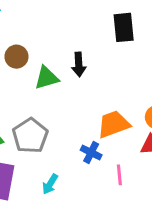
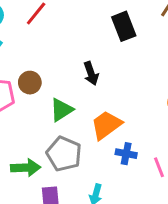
green triangle: (47, 78) -> (61, 110), moved
orange trapezoid: (114, 124) -> (106, 125), moved

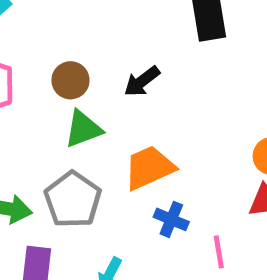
black arrow: (91, 73) -> (142, 81), turned 60
brown circle: (30, 83) -> (70, 80), moved

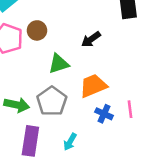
brown circle: (70, 80) -> (37, 30), moved
pink line: (219, 252) -> (130, 109), moved

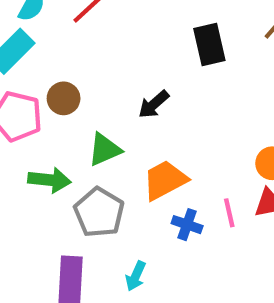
green arrow: (17, 105) -> (49, 180), moved

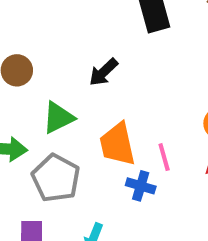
orange trapezoid: (165, 180) -> (117, 144), turned -72
pink line: (229, 213) -> (164, 157), moved

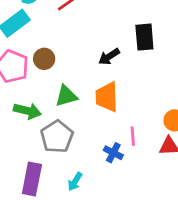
black arrow: (103, 72) -> (109, 57), moved
orange trapezoid: (117, 144) -> (107, 97), moved

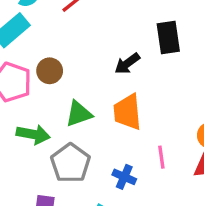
blue cross: (113, 153) -> (124, 177), moved

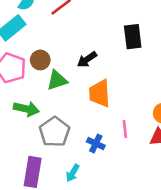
black arrow: (127, 63) -> (87, 59), moved
green triangle: (79, 114) -> (57, 80), moved

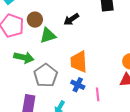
orange trapezoid: (100, 93) -> (79, 62), moved
pink line: (125, 129) -> (98, 94), moved

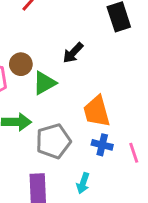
gray pentagon: (46, 75) -> (53, 141), turned 30

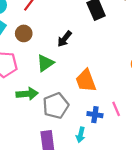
brown circle: (21, 64) -> (24, 33), moved
blue cross: (102, 145) -> (95, 115), moved

